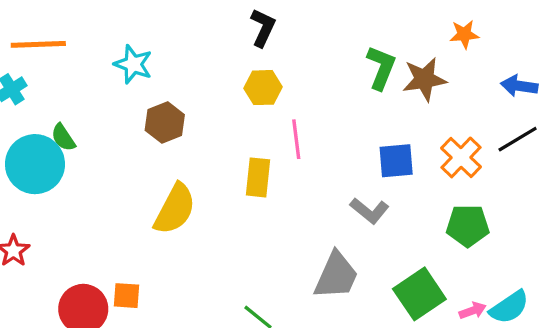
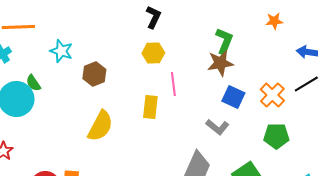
cyan star: (133, 64) -> (61, 51), moved
brown star: (424, 79) -> (220, 63), moved
blue square: (396, 161) -> (233, 97), turned 30

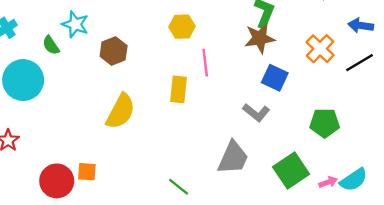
green semicircle: (33, 83) -> (51, 45), moved
orange cross: (272, 95) -> (320, 49), moved

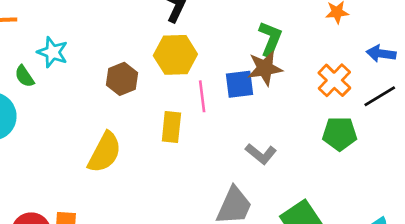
yellow hexagon: (182, 27) -> (175, 55), size x1.4
brown hexagon: (114, 51) -> (122, 79), moved
blue square: (275, 78) -> (240, 84), moved, turned -32
green pentagon: (325, 123) -> (340, 134), moved

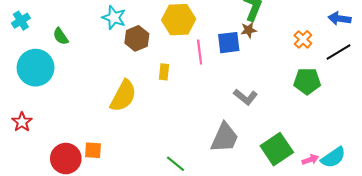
cyan star: (53, 52) -> (114, 17), moved
brown star: (265, 68) -> (249, 30), size x0.6
orange cross: (334, 80) -> (303, 39), size x0.7
yellow rectangle: (171, 127) -> (164, 72), moved, size x0.7

